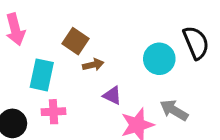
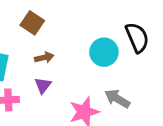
brown square: (76, 41) -> (32, 23), moved
purple triangle: (112, 96) -> (43, 85), moved, turned 42

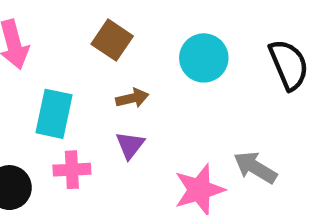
cyan circle: (104, 52) -> (204, 58), moved

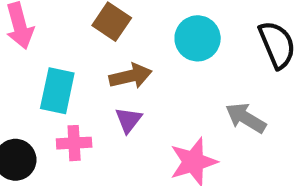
brown arrow: (132, 98) -> (131, 76), size x1.4
gray arrow: (255, 167) -> (246, 118), moved

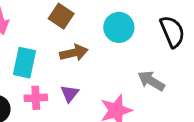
purple triangle: (128, 120) -> (70, 94), moved

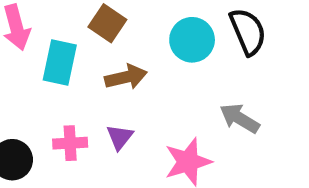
black semicircle: (172, 32) -> (248, 32), moved
cyan rectangle: (25, 63) -> (60, 63), moved

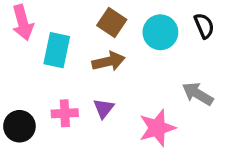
brown square: (107, 23) -> (112, 23), moved
black semicircle: (248, 32) -> (204, 26), size x0.7

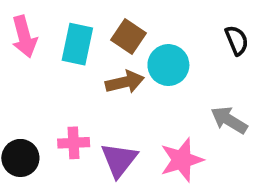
cyan circle: (160, 32) -> (168, 65), moved
cyan rectangle: (57, 50) -> (77, 44), moved
purple triangle: (104, 108) -> (119, 160), moved, size x1.5

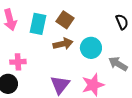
cyan circle: (168, 65) -> (91, 48), moved
pink cross: (74, 143) -> (18, 62), moved

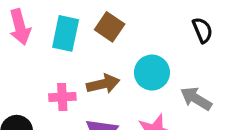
brown arrow: (63, 44) -> (103, 84), moved
pink cross: (18, 62) -> (62, 97), moved

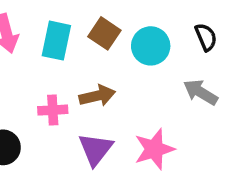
cyan circle: (152, 73) -> (151, 46), moved
gray arrow: (196, 99) -> (201, 92), moved

